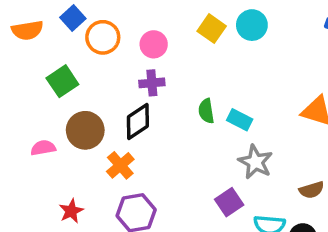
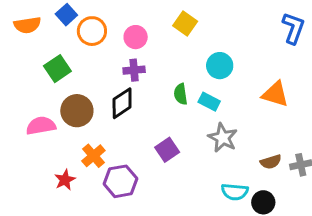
cyan circle: (252, 25) -> (220, 66), moved
pink semicircle: (43, 148) -> (41, 126), size x1.4
orange cross: (120, 165) -> (93, 156), moved
purple square: (229, 202) -> (167, 150), moved

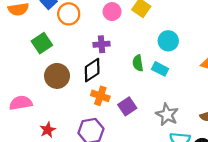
pink circle: (136, 37) -> (112, 12), moved
pink semicircle: (41, 126) -> (21, 103), moved
gray star: (223, 138) -> (167, 115), moved
orange cross: (93, 156) -> (100, 96), moved, turned -30

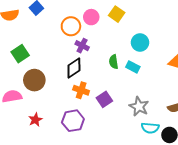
orange circle: (69, 14) -> (71, 26), moved
green square: (42, 43) -> (20, 54), moved
purple cross: (101, 44) -> (82, 46), turned 32
brown circle: (57, 76) -> (34, 80), moved

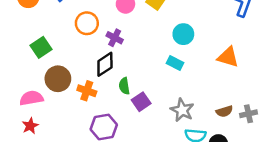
orange circle: (71, 26) -> (87, 23), moved
green semicircle: (114, 62) -> (124, 86), moved
orange cross: (81, 90) -> (87, 91), moved
red star: (35, 120) -> (30, 126), moved

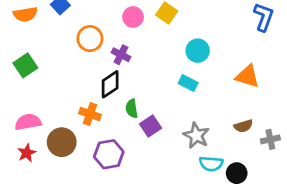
green square: (41, 47) -> (25, 65), moved
brown circle: (58, 79) -> (62, 142), moved
brown semicircle: (224, 111) -> (243, 126), moved

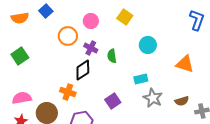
pink circle: (133, 17) -> (91, 21), moved
cyan rectangle: (188, 83) -> (141, 79), moved, turned -40
green semicircle: (132, 109) -> (112, 56), moved
gray star: (196, 135) -> (153, 98), moved

